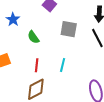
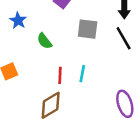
red line: (37, 65) -> (60, 75), moved

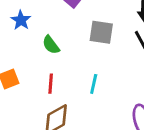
red line: (60, 75) -> (51, 84), moved

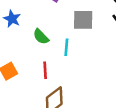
cyan line: (94, 84) -> (66, 47), moved

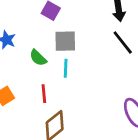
gray square: (83, 20) -> (65, 41), moved

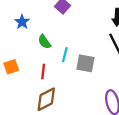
gray square: (65, 41) -> (85, 63), moved

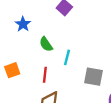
gray square: (85, 63) -> (94, 77), moved

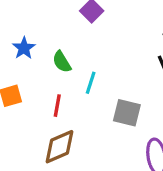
blue star: (23, 24) -> (24, 48), moved

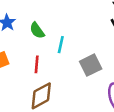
gray square: (127, 113) -> (91, 65), turned -35

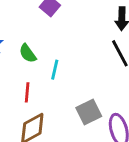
gray square: (91, 65) -> (89, 112), moved

